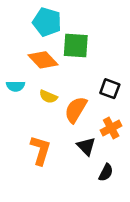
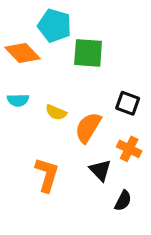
orange diamond: (43, 60) -> (23, 53), moved
orange cross: (111, 128) -> (129, 149), turned -36

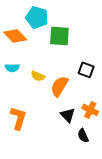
orange cross: (129, 149) -> (90, 110), moved
orange L-shape: (47, 175) -> (18, 118), moved
black semicircle: (123, 201) -> (83, 136), turned 128

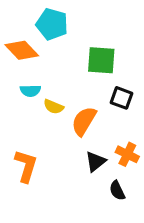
green square: (59, 36) -> (101, 60), moved
cyan semicircle: (12, 68) -> (30, 91), moved
black triangle: (68, 115) -> (95, 162), turned 35

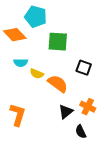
green square: (101, 60) -> (58, 42), moved
orange semicircle: (84, 121) -> (58, 84), turned 95

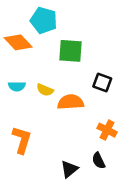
cyan semicircle: (21, 63) -> (17, 86), moved
orange semicircle: (58, 84) -> (71, 102), turned -40
black triangle: (66, 112) -> (69, 169), moved

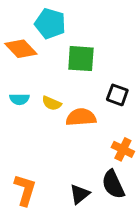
orange L-shape: (22, 140) -> (25, 190), moved
black semicircle: (99, 161) -> (113, 184), size x1.5

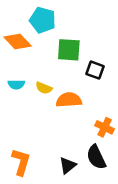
black square: (117, 95) -> (95, 70), moved

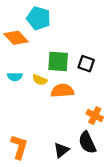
green square: (69, 50) -> (58, 61), moved

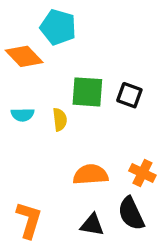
yellow semicircle: (40, 80) -> (60, 120), turned -120
orange semicircle: (62, 91) -> (91, 175), moved
black triangle: (61, 150) -> (92, 225), turned 49

